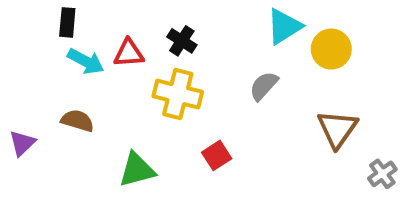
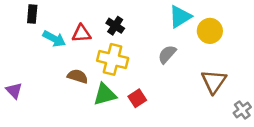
black rectangle: (67, 22) -> (32, 14), moved
brown semicircle: (78, 121) -> (78, 76), moved
purple triangle: (22, 143) -> (14, 91), turned -30
green triangle: (137, 170) -> (105, 94), moved

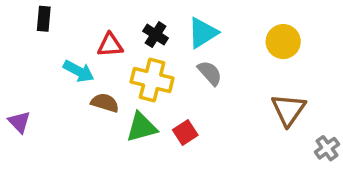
cyan triangle: (180, 17) -> (203, 33), moved
cyan arrow: (54, 39) -> (79, 71), moved
gray semicircle: (167, 54) -> (210, 73), moved, turned 96

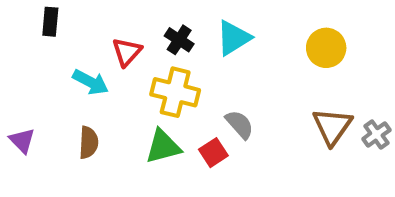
red triangle: (110, 45) -> (127, 52), turned -44
gray semicircle: (210, 73) -> (240, 124), moved
brown semicircle: (105, 103) -> (89, 142), moved, turned 76
gray cross: (327, 148) -> (376, 134), moved

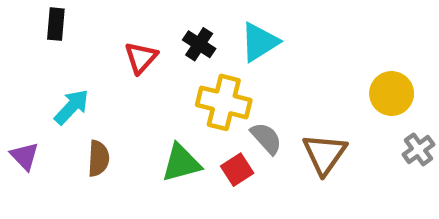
yellow circle: (326, 48) -> (392, 93), moved
cyan arrow: (91, 82) -> (72, 107), moved, turned -75
yellow cross: (175, 92) -> (224, 102), moved
brown triangle: (332, 126) -> (324, 154), moved

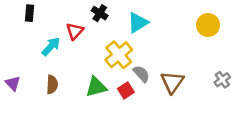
black cross: (199, 44) -> (100, 13), moved
yellow circle: (392, 93) -> (208, 25), moved
yellow cross: (224, 102) -> (119, 55), turned 36
cyan arrow: (72, 107) -> (51, 46), moved

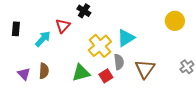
black rectangle: (29, 13) -> (16, 29), moved
cyan triangle: (138, 23) -> (126, 38), moved
gray semicircle: (141, 74) -> (119, 62), turned 35
purple triangle: (13, 83) -> (24, 74), moved

